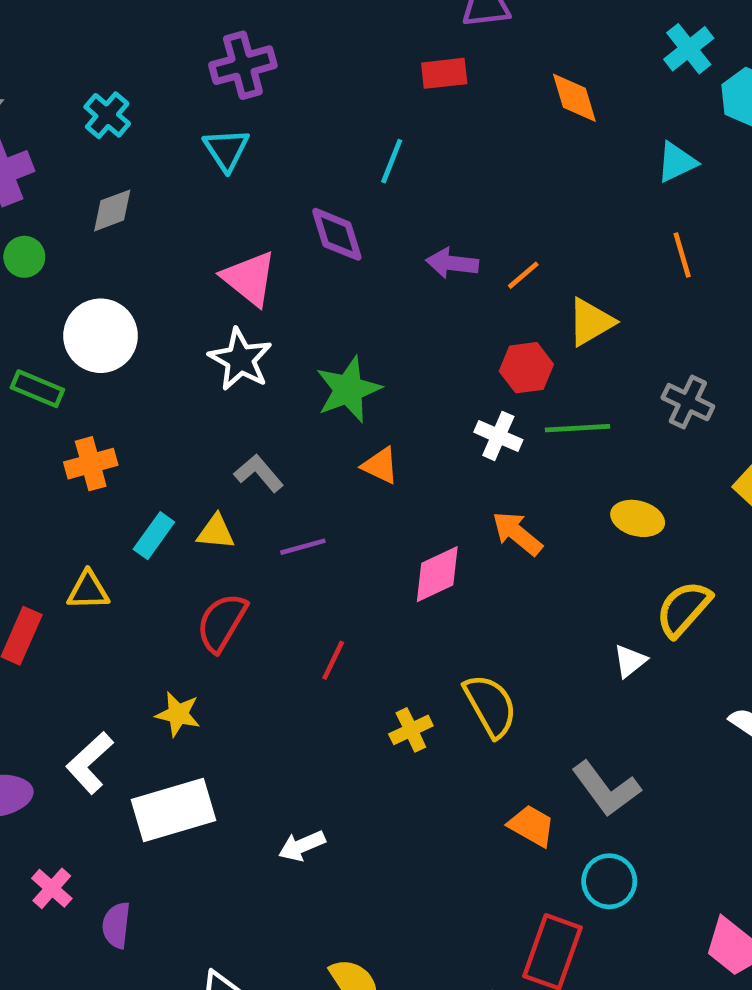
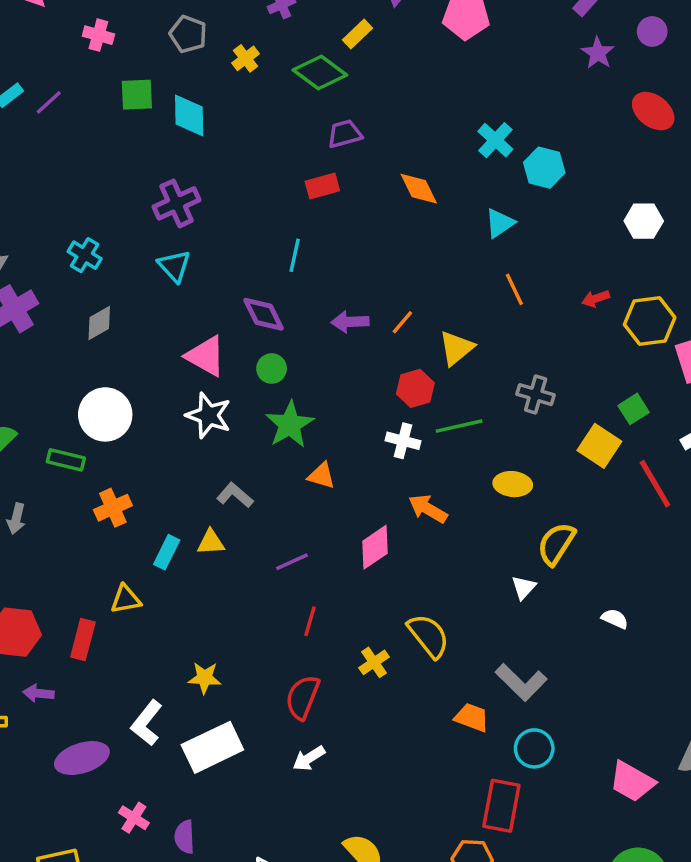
green circle: (24, 257) -> (272, 369), moved
purple line: (303, 547) -> (292, 562), moved
red semicircle: (222, 622) -> (303, 697), moved

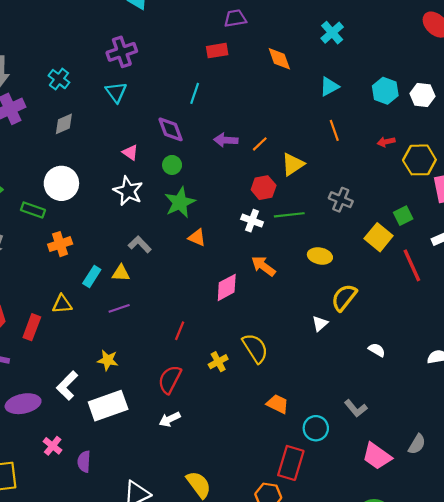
cyan hexagon: (544, 168) -> (385, 91), moved
pink triangle: (206, 356) -> (130, 152), size x0.6
purple line: (292, 562) -> (119, 308), moved
gray L-shape: (521, 682) -> (356, 408), moved, size x0.7

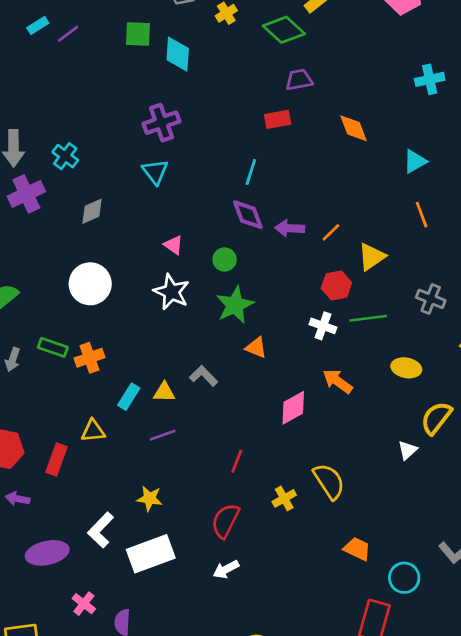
cyan cross: (332, 33) -> (430, 79), moved, turned 30
cyan cross: (59, 79) -> (65, 156), moved
purple diamond: (171, 129) -> (248, 215), moved
green rectangle: (33, 210) -> (53, 347), moved
gray L-shape: (140, 244) -> (204, 376), moved

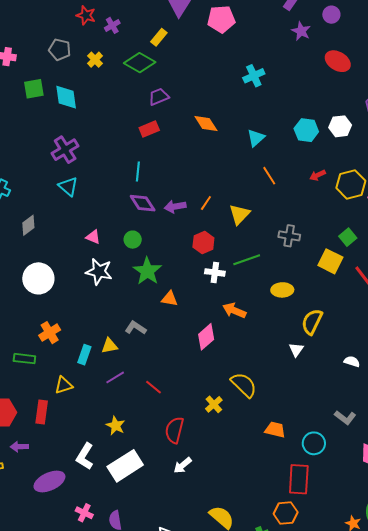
red hexagon: (336, 285) -> (203, 243), moved
green rectangle: (53, 347) -> (24, 359), moved
red line: (237, 461) -> (153, 387), moved, turned -60
yellow star: (150, 498) -> (116, 426), turned 30

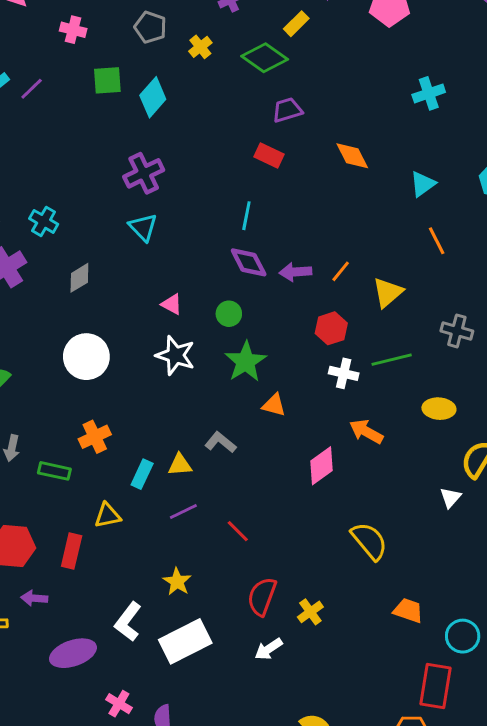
cyan diamond: (66, 97) -> (153, 97), turned 44
red rectangle: (149, 129) -> (269, 155), turned 42
yellow cross: (214, 404) -> (310, 612), moved

